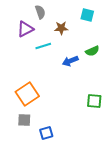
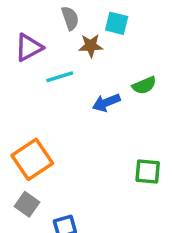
gray semicircle: (40, 12) -> (70, 18), moved
cyan square: (87, 15) -> (117, 23), moved
gray square: (24, 120) -> (27, 204), turned 32

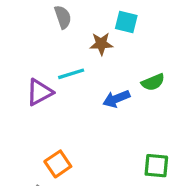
gray semicircle: (70, 18) -> (63, 17), moved
purple triangle: (29, 47) -> (39, 92), moved
orange square: (32, 159) -> (58, 164), moved, size x0.7

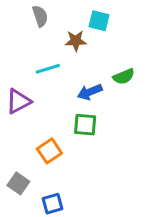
purple triangle: (39, 92) -> (18, 101), moved
orange square: (58, 164) -> (49, 151), moved
green square: (156, 166) -> (85, 125), moved

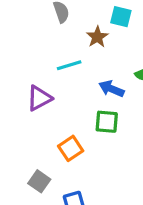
brown star: (76, 41) -> (97, 37), turned -30
blue arrow: (90, 92) -> (111, 89), turned 45

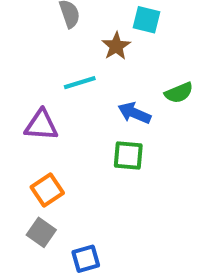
purple triangle: (39, 98) -> (41, 125), turned 32
orange square: (71, 148) -> (47, 190), moved

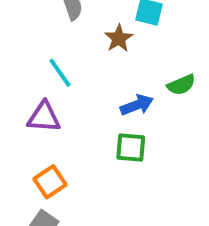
cyan line: (80, 83) -> (60, 73), moved, turned 72
blue arrow: (134, 113) -> (137, 105), turned 136

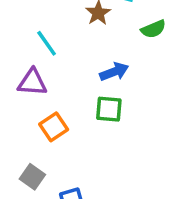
green semicircle: (181, 85) -> (153, 29), moved
orange square: (50, 182) -> (54, 127), moved

